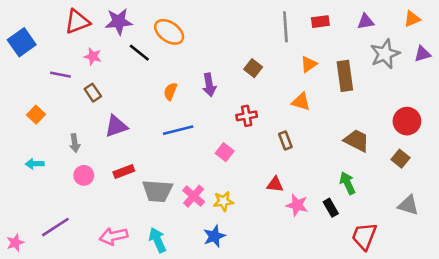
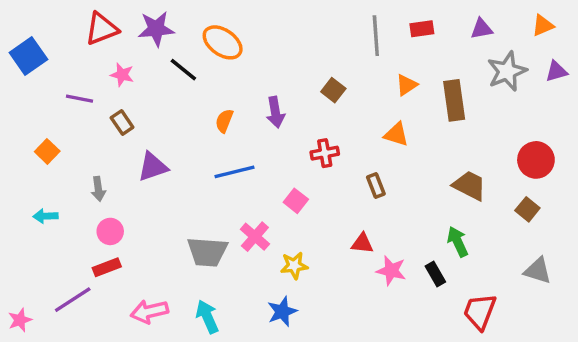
red rectangle: (124, 172) -> (107, 267), moved
pink cross: (194, 196) -> (255, 237), moved

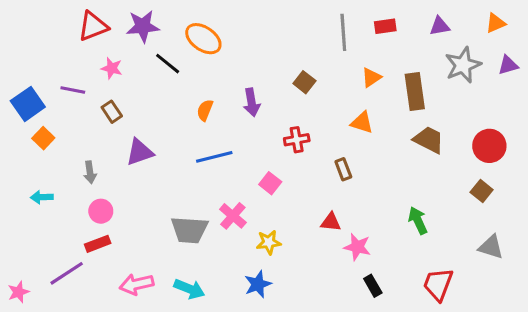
blue square: (28, 56) -> (28, 104), moved
brown trapezoid: (470, 185) -> (429, 140), moved
black rectangle: (435, 274) -> (373, 286), moved
cyan arrow: (207, 317) -> (189, 289), turned 136

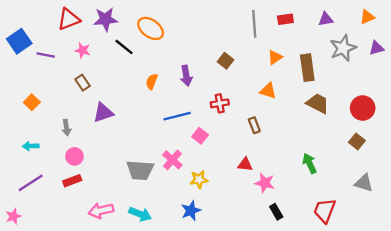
purple line: (73, 90) -> (46, 55), moved
blue square: (28, 104) -> (19, 41), moved
blue line: (214, 157) -> (177, 116), moved
purple line: (67, 273) -> (31, 183), moved

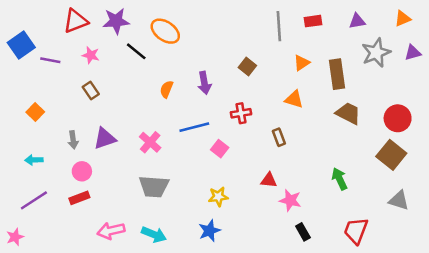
purple triangle: (103, 113) -> (105, 138), moved
brown square: (357, 141) -> (391, 155), size x1.6
pink cross: (172, 160) -> (150, 142), moved

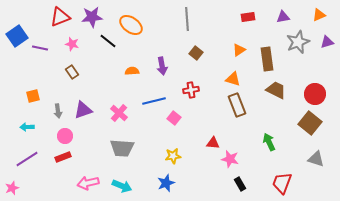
gray line: (279, 26) -> (187, 19), moved
orange semicircle: (167, 89) -> (132, 71), turned 64
orange square: (35, 112) -> (33, 96), moved, turned 32
brown rectangle: (279, 137) -> (237, 105), moved, size x1.6

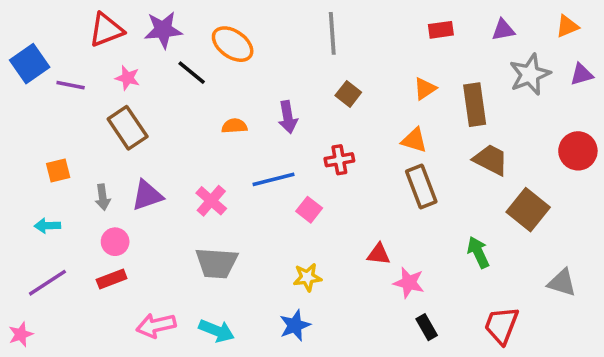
brown rectangle: (72, 72) -> (128, 128), size x1.6
red circle: (315, 94) -> (578, 151), moved
brown square: (310, 123) -> (528, 210), moved

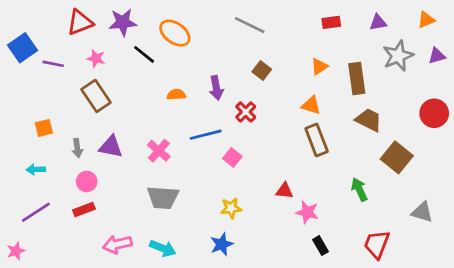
gray line: (332, 33) -> (250, 25), turned -60
red cross: (339, 160) -> (246, 112), moved, turned -35
purple triangle: (147, 195) -> (111, 147), turned 30

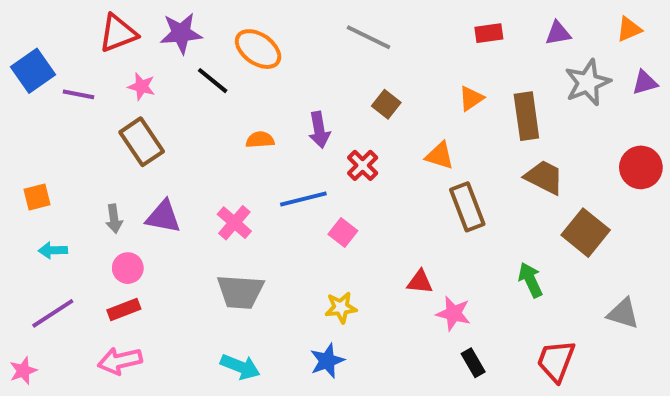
orange triangle: (311, 105) -> (440, 156), moved
orange square: (44, 128) -> (37, 197), moved
pink arrow: (117, 244) -> (120, 361), moved

